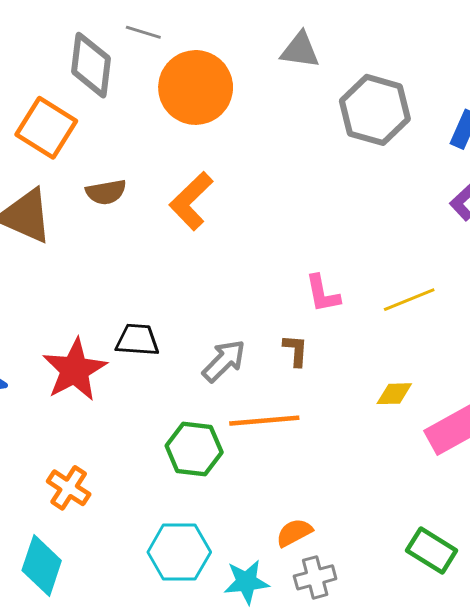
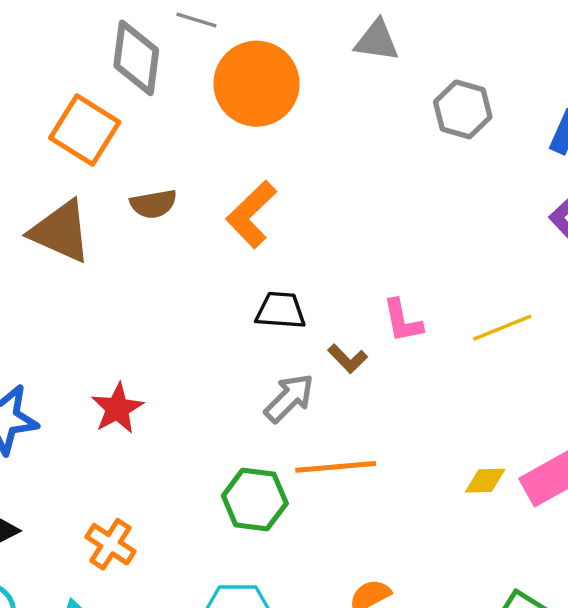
gray hexagon: (375, 110) -> (463, 109), size x0.7
black trapezoid: (137, 340) -> (281, 310), moved
brown L-shape: (296, 350) -> (348, 359), moved, turned 132
red star: (75, 370) -> (117, 408), size x0.7
yellow diamond: (394, 394) -> (485, 481), moved

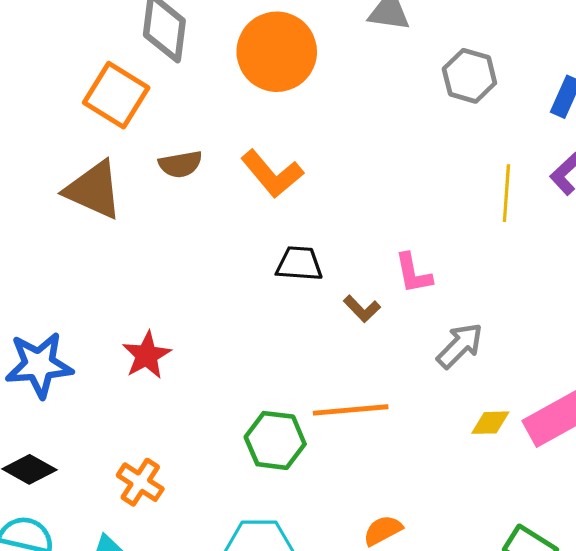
orange L-shape: (251, 214) -> (272, 174), turned -86
yellow line: (502, 328) -> (506, 193), moved, turned -64
gray arrow: (289, 398) -> (460, 346), moved

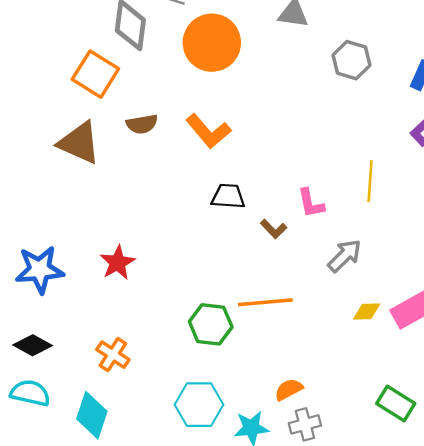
yellow line: (506, 193) -> (370, 181), moved

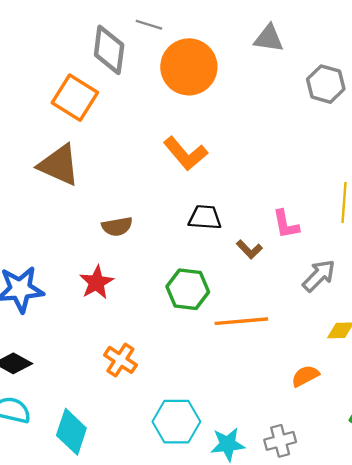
brown semicircle: (142, 124) -> (117, 227), moved
green hexagon: (211, 324) -> (188, 289), moved
orange cross: (113, 355) -> (120, 360), moved
orange semicircle: (289, 390) -> (305, 376), moved

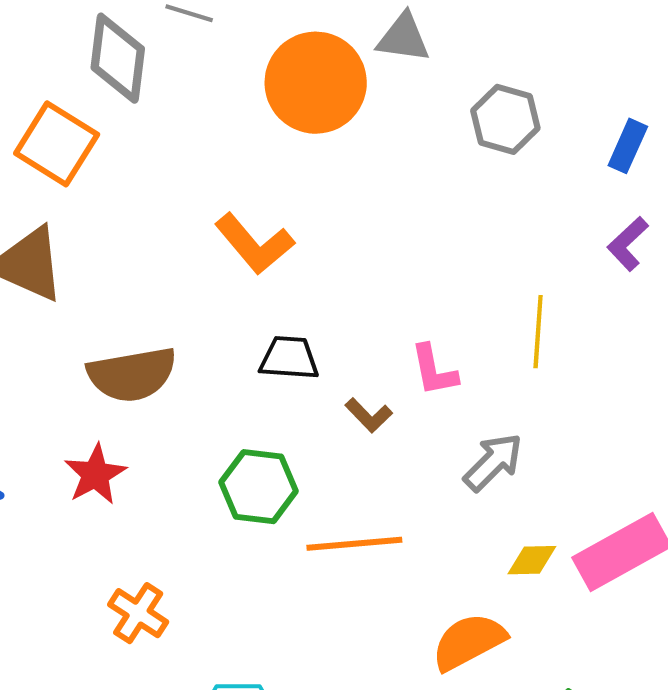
orange circle: (189, 67) -> (316, 83), moved
brown semicircle: (117, 227) -> (132, 374), size x1.6
orange semicircle: (305, 376) -> (469, 642), size x1.5

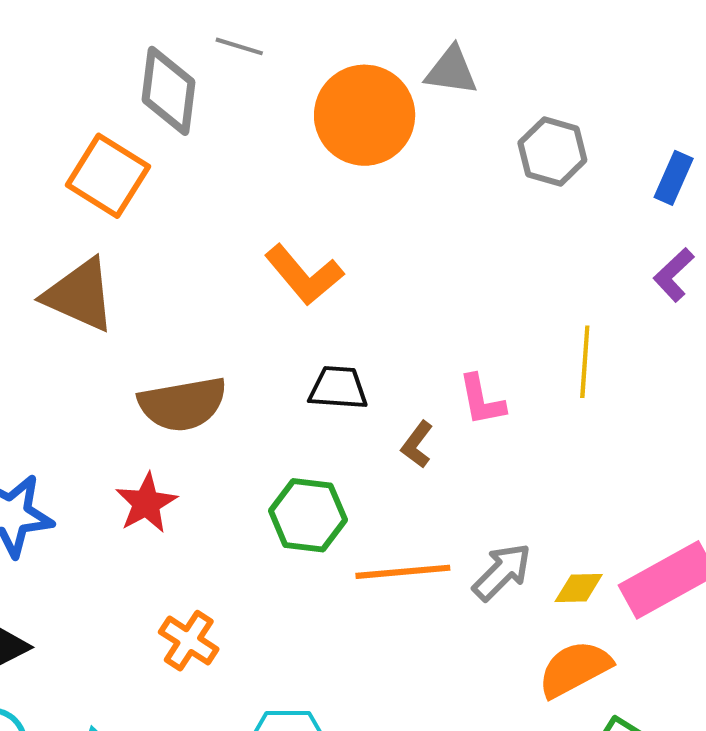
brown L-shape: (369, 415) -> (417, 445), turned 81
gray arrow: (493, 462) -> (502, 572), moved
orange semicircle: (469, 642) -> (575, 669), moved

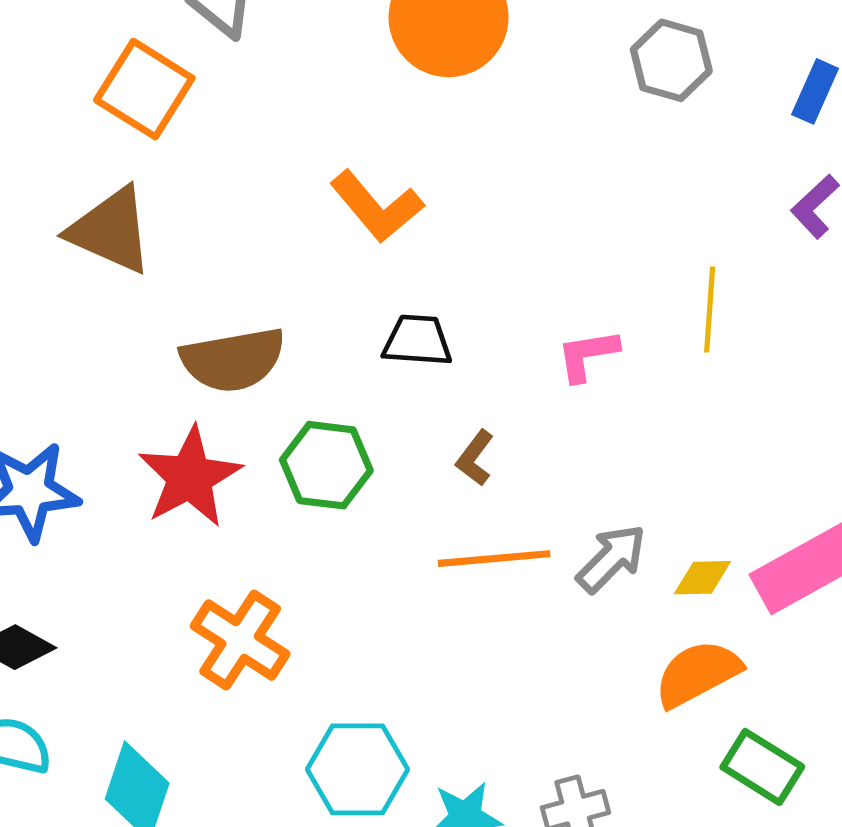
pink L-shape: (482, 400) -> (587, 355), turned 92
brown L-shape: (417, 445) -> (475, 458), moved
red star: (146, 503) -> (190, 477), size x1.4
green hexagon: (308, 515) -> (326, 465), moved
orange cross: (189, 641) -> (240, 640), size x1.4

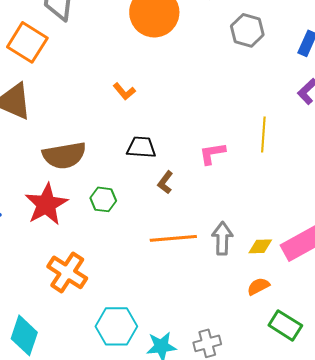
orange L-shape: (377, 206) -> (124, 91), size x0.6
brown L-shape: (475, 458) -> (165, 182), moved
green hexagon: (326, 465) -> (103, 199), size x0.7
gray arrow: (611, 559) -> (222, 238), turned -44
orange semicircle: (698, 674) -> (258, 286), size x0.6

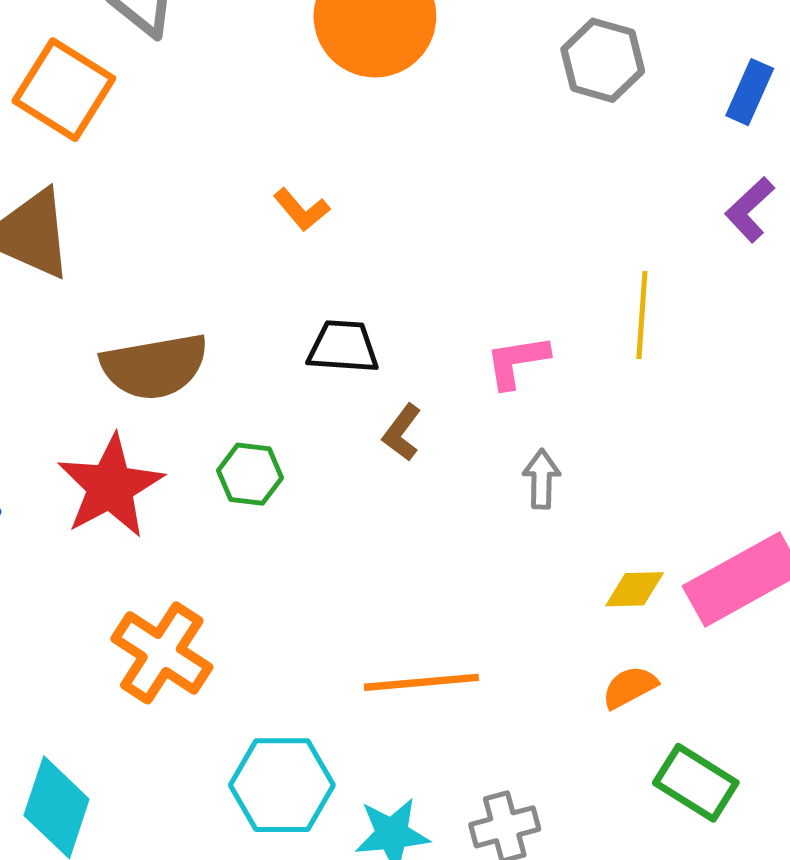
orange line: (173, 238) -> (421, 682), moved
gray arrow: (222, 238) -> (541, 479), moved, size x0.7

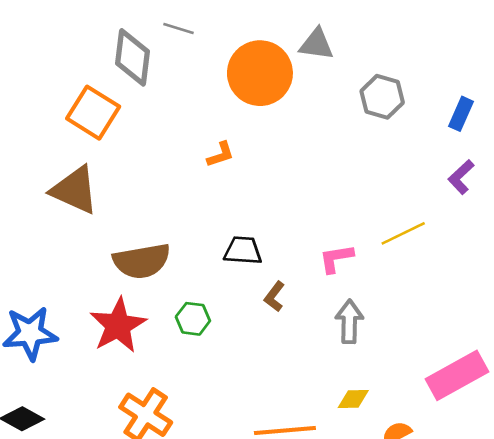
orange L-shape: (301, 210) -> (221, 155), moved, turned -68
yellow line: (642, 315) -> (403, 233), turned 60
gray arrow: (541, 479) -> (349, 321), size x1.4
yellow diamond: (635, 589) -> (353, 399), moved

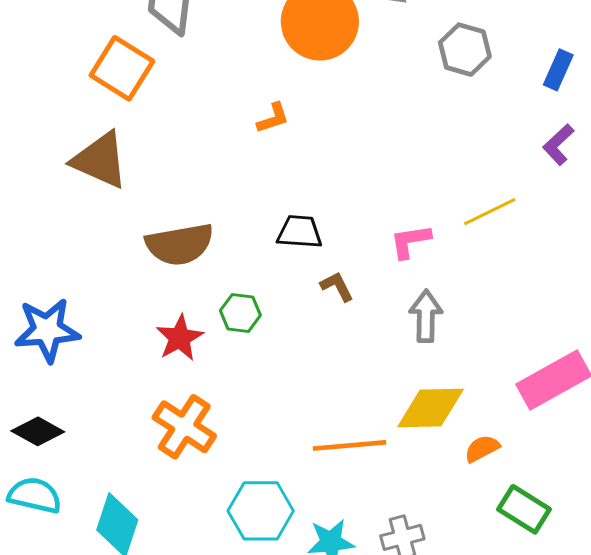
brown L-shape: (274, 296) -> (337, 286), turned 116
red star: (118, 325) -> (180, 338), moved, size x0.7
yellow diamond: (353, 399) -> (431, 408), size x1.8

